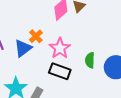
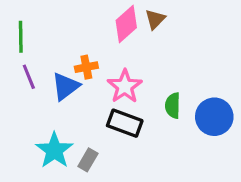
orange cross: (36, 36) -> (86, 67), turned 32

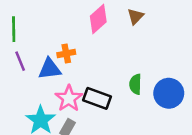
brown triangle: (155, 19) -> (135, 16), moved
blue triangle: (66, 86) -> (50, 69), turned 30
pink star: (125, 86) -> (69, 98), moved

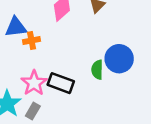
blue triangle: (50, 69) -> (16, 27), moved
blue circle: (169, 93) -> (119, 59), moved

